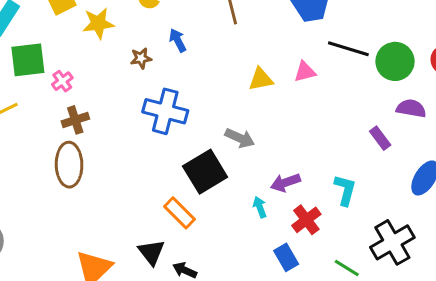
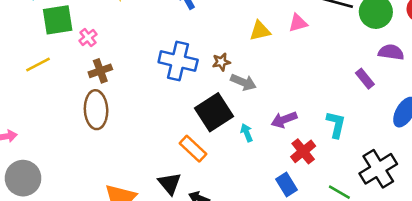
brown star: (141, 58) -> (221, 62), moved
cyan arrow: (260, 207) -> (247, 133), moved

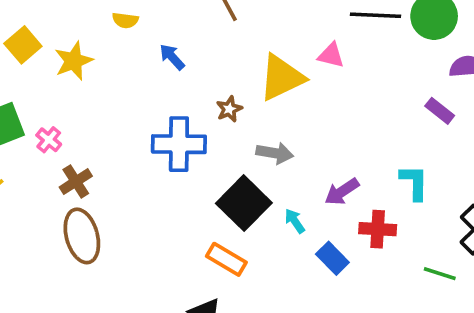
pink triangle: (298, 23) -> (331, 55), turned 42
yellow triangle: (260, 31) -> (282, 78), size x1.6
brown star: (221, 62) -> (229, 109), moved
red cross: (303, 151) -> (378, 229), turned -35
blue rectangle: (287, 184) -> (332, 258), moved

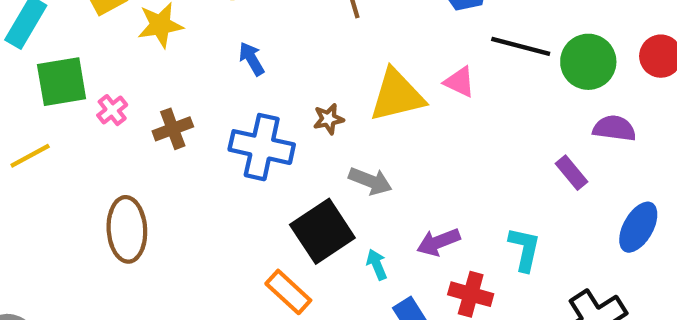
blue arrow: (172, 57) -> (252, 59), moved
brown cross: (76, 182) -> (173, 129), moved

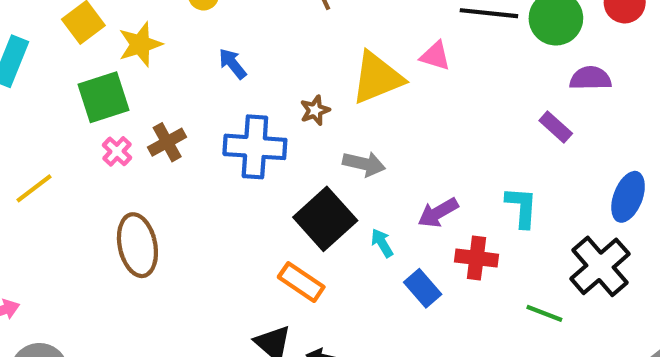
green square: (62, 82) -> (104, 97), moved
pink cross: (112, 110) -> (117, 151), moved
blue ellipse: (638, 227) -> (628, 197), moved

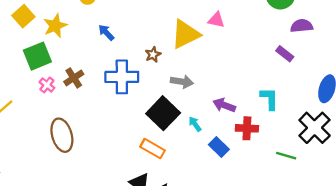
purple arrow: (438, 213) -> (224, 105), turned 55

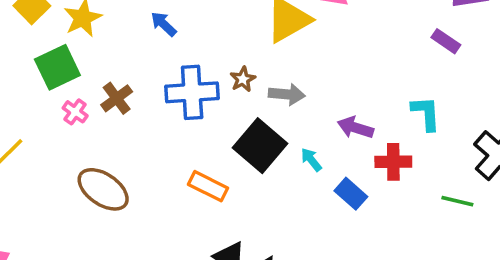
brown star: (153, 55) -> (243, 79), moved
brown ellipse: (62, 135) -> (103, 189), turned -36
orange rectangle: (153, 149) -> (208, 186), moved

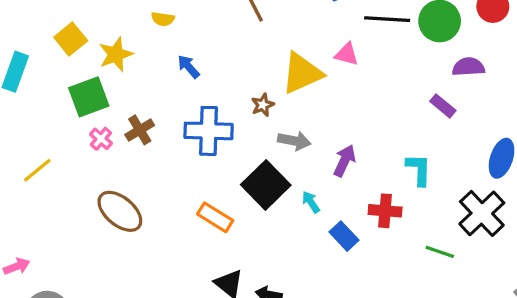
brown star: (243, 79) -> (263, 105), moved
purple arrow: (355, 128) -> (345, 161), moved, turned 92

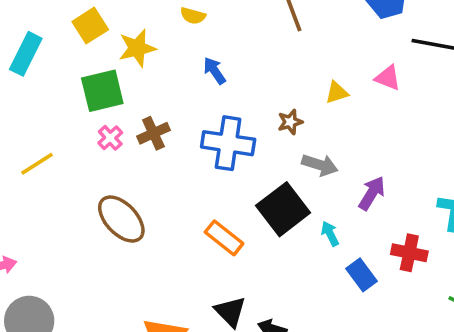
yellow triangle: (302, 73) -> (337, 93), size x0.5

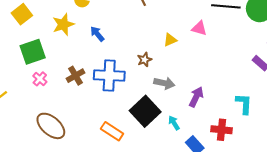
yellow star: (137, 48) -> (63, 24), moved
brown cross: (153, 133) -> (75, 76), moved

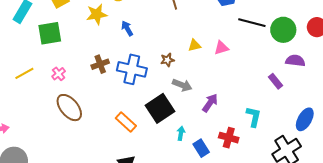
pink triangle: (199, 28) -> (221, 48), moved, turned -42
green square: (33, 52) -> (50, 33), moved
pink cross: (40, 79) -> (59, 74), moved
cyan arrow: (174, 123) -> (181, 133), moved, turned 32

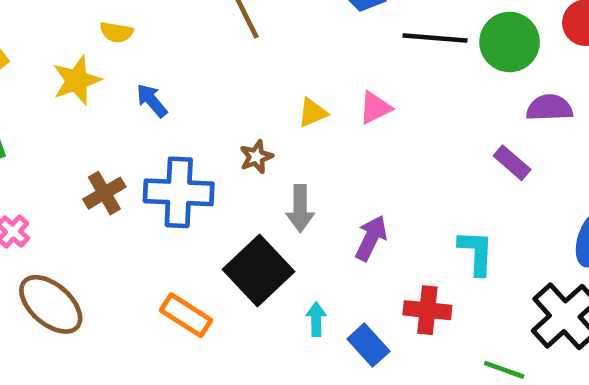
gray arrow: (182, 85) -> (300, 208), turned 78

